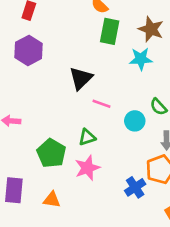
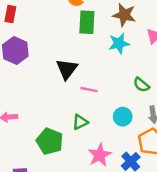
cyan circle: (135, 121) -> (123, 117), moved
pink star: (87, 168) -> (100, 155), moved

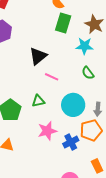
green semicircle: (141, 85) -> (88, 73), moved
cyan circle: (123, 117) -> (73, 105), size x1.5

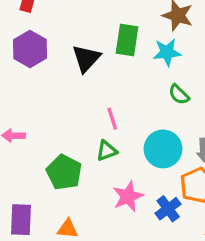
green rectangle: (63, 23) -> (127, 40), moved
black triangle: (38, 56) -> (86, 58), moved
pink line: (52, 77) -> (112, 119), moved, turned 56

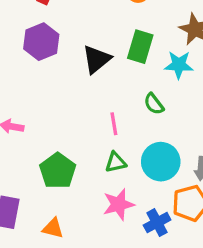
green semicircle: (179, 94) -> (154, 104), moved
green triangle: (107, 151) -> (116, 162), moved

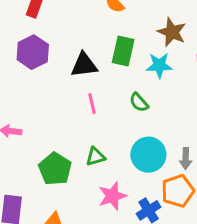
black triangle: (96, 59) -> (84, 65), turned 36
pink line: (114, 124) -> (92, 104), moved
green triangle: (116, 162) -> (96, 157), moved

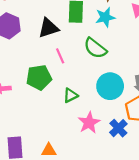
green semicircle: (139, 102) -> (95, 48), size x1.5
green pentagon: (55, 169) -> (39, 77), moved, turned -30

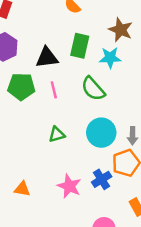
green pentagon: (39, 77) -> (21, 87), moved
pink star: (89, 123) -> (69, 186), moved, turned -30

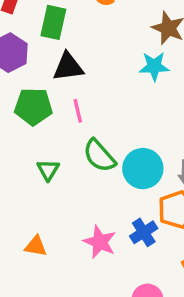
green rectangle: (80, 46) -> (53, 22), moved
green semicircle: (93, 89) -> (99, 156), moved
green triangle: (57, 134) -> (48, 170), moved, turned -42

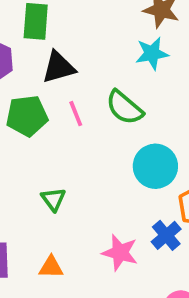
green semicircle: (99, 156) -> (124, 107), moved
green triangle: (48, 170) -> (53, 199), moved

